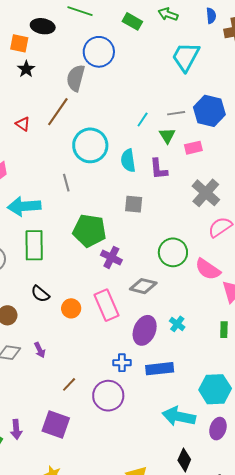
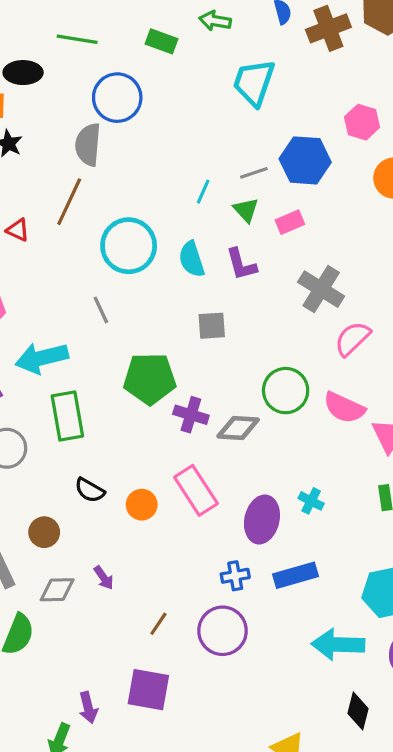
gray diamond: (143, 286) -> (238, 428), moved

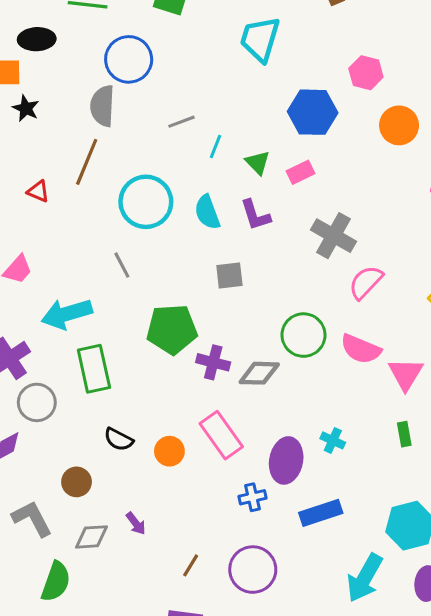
gray line: (254, 173) -> (181, 122), moved
blue cross: (235, 576) -> (252, 497), moved
cyan arrow: (338, 644) -> (365, 578), turned -60

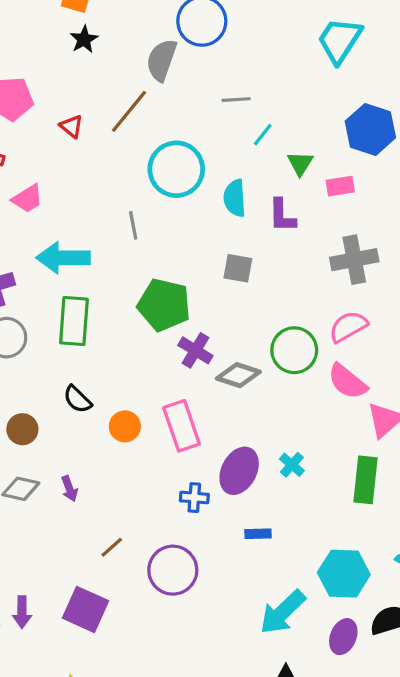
gray cross: (334, 236) -> (354, 260), turned 33
pink semicircle: (366, 282) -> (348, 327), moved
green rectangle: (404, 434) -> (365, 480), size x1.8
blue rectangle: (321, 513) -> (258, 534), size x0.6

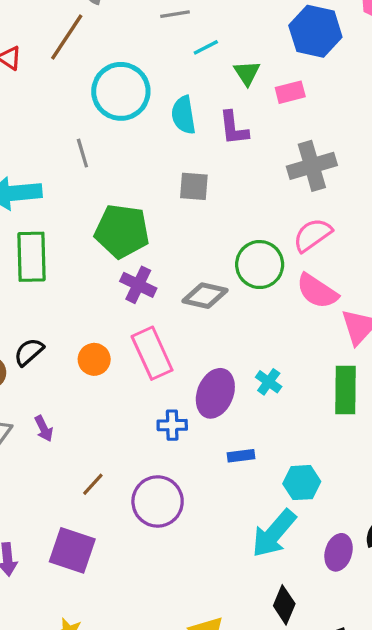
cyan line: (263, 135) -> (206, 47), turned 30
purple cross: (195, 350) -> (138, 285), moved
black semicircle: (77, 399) -> (29, 352), moved, turned 100
cyan hexagon: (344, 574) -> (302, 483), moved, size x0.7

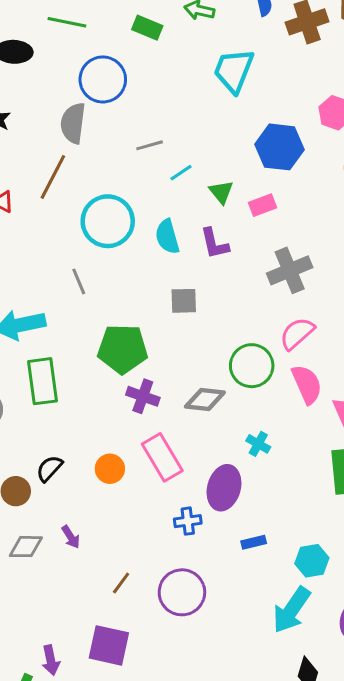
pink semicircle: (317, 291) -> (307, 384), turned -141
cyan cross: (269, 382) -> (258, 444), moved

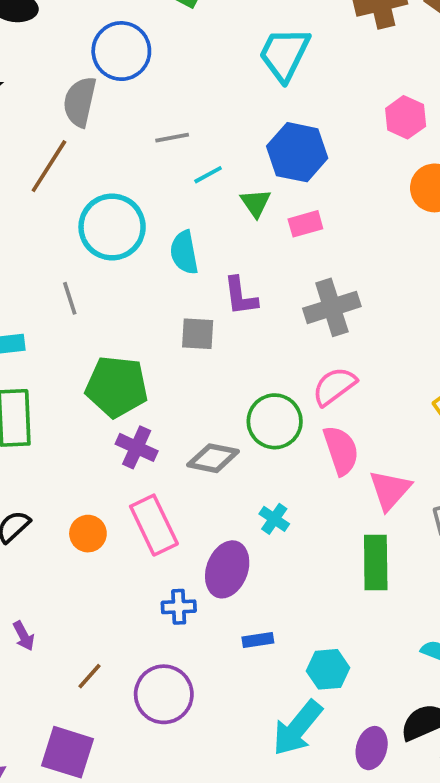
blue hexagon: (280, 147) -> (297, 152), moved
purple L-shape: (214, 244) -> (240, 296), moved
purple arrow: (71, 537) -> (24, 636), moved

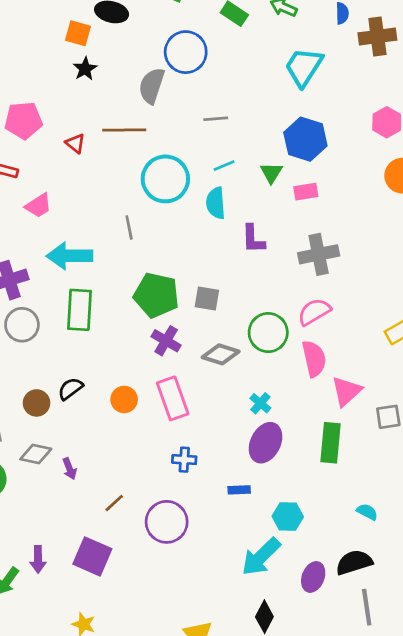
brown line: (49, 166) -> (124, 130), turned 51
cyan line: (208, 175) -> (224, 166), moved
gray square: (198, 334) -> (207, 298), moved
purple ellipse: (227, 569) -> (266, 443), moved

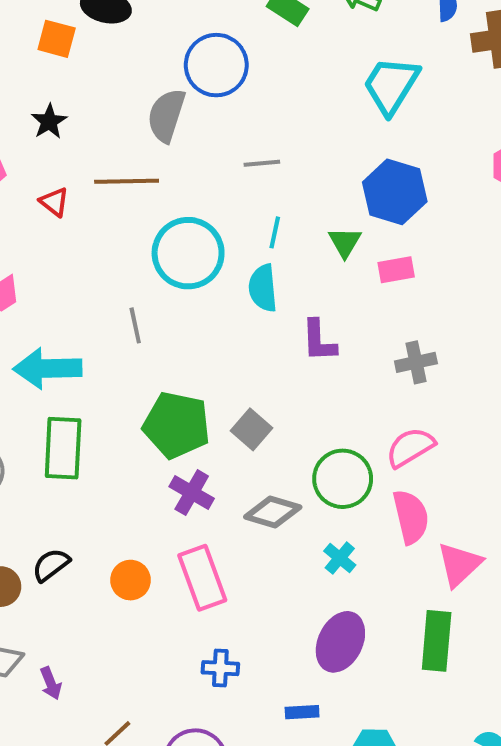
black star: (85, 69) -> (49, 122), moved
cyan line: (224, 166) -> (275, 232), turned -55
gray cross: (319, 254) -> (416, 362), size x0.7
gray square: (207, 298) -> (251, 429), turned 32
cyan cross: (260, 403) -> (340, 558), moved

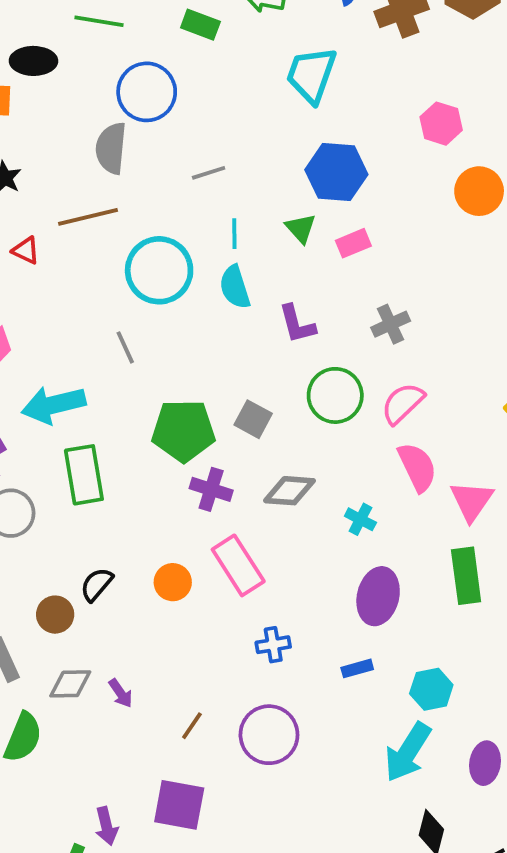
green circle: (343, 479) -> (335, 395), moved

